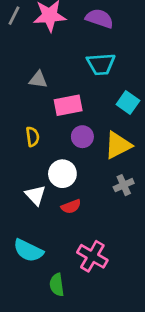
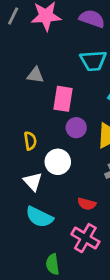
pink rectangle: (68, 105) -> (63, 99), turned -70
yellow semicircle: (33, 137) -> (30, 141), moved
red semicircle: (71, 206) -> (87, 204), moved, turned 36
cyan semicircle: (28, 251) -> (39, 217), moved

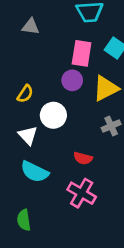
pink rectangle: (63, 99) -> (82, 53), moved
yellow semicircle: (30, 141) -> (25, 94), turned 42
green semicircle: (53, 264) -> (24, 220), moved

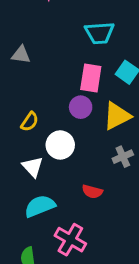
gray triangle: (31, 27) -> (21, 55), moved
cyan semicircle: (35, 172) -> (40, 206), turned 132
pink cross: (82, 193) -> (70, 240), moved

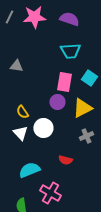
yellow semicircle: (30, 122) -> (22, 112), turned 112
white triangle: (33, 167) -> (20, 133), moved

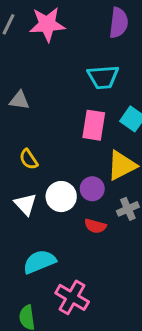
purple semicircle: (69, 19) -> (119, 23), moved, turned 78
purple circle: (57, 102) -> (92, 189), moved
yellow semicircle: (22, 112) -> (29, 159), moved
red semicircle: (65, 160) -> (95, 226), moved

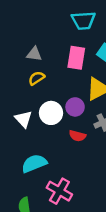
gray triangle: (19, 100) -> (34, 54), moved
yellow semicircle: (29, 159) -> (37, 78), moved, turned 91

